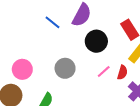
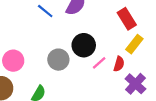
black circle: (96, 41) -> (84, 45), moved

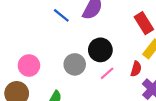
pink line: (99, 63) -> (107, 73), moved

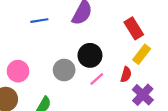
blue line: (61, 15) -> (39, 21), moved, turned -48

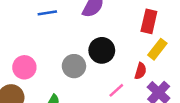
red rectangle: (134, 28) -> (149, 21), turned 45
pink line: (97, 79) -> (116, 90), moved

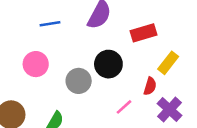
red rectangle: (149, 21) -> (144, 33), moved, turned 60
pink circle: (24, 67) -> (36, 64), moved

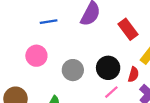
red rectangle: (144, 33) -> (128, 29), turned 70
black circle: (108, 64) -> (108, 68), moved

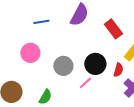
pink line: (111, 92) -> (85, 83), moved

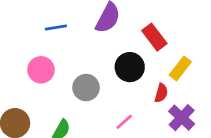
black circle: (95, 64) -> (130, 67), moved
pink line: (85, 83) -> (124, 122), moved

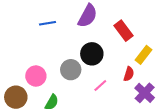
black circle: (130, 67) -> (92, 54), moved
pink circle: (41, 70) -> (36, 76), moved
pink line: (124, 122) -> (100, 86), moved

